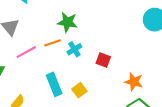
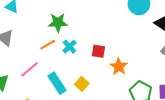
pink line: (26, 52) -> (30, 69), moved
orange star: (134, 82) -> (119, 67), moved, turned 30

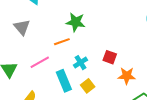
cyan cross: (69, 47) -> (80, 63), moved
orange star: (119, 67) -> (127, 76), turned 30

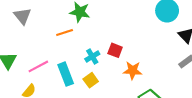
pink line: (40, 62) -> (38, 66), moved
cyan cross: (80, 63) -> (92, 56), moved

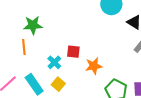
orange line: (65, 32) -> (24, 47), turned -63

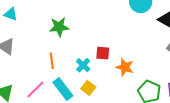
orange line: (24, 47) -> (52, 61), moved
orange star: (94, 66) -> (125, 67), turned 30

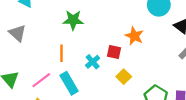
orange star: (125, 67) -> (134, 36), moved
yellow square: (88, 88) -> (124, 77), moved

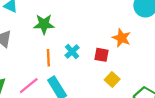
green star: (73, 20) -> (44, 24), moved
cyan cross: (93, 62) -> (72, 52), moved

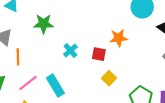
orange star: (122, 38) -> (119, 38), turned -30
orange line: (48, 58) -> (18, 57), moved

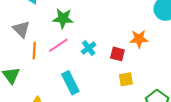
yellow square: (109, 78) -> (126, 79), turned 32
pink line: (28, 83) -> (58, 45), moved

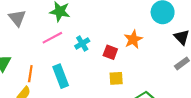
orange star: (139, 39) -> (133, 39), turned -30
orange line: (34, 51) -> (30, 74), moved

